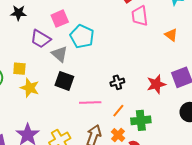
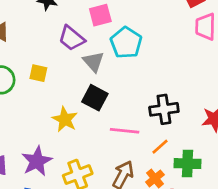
black cross: (117, 82) -> (164, 109), size x1.5
yellow star: (30, 88) -> (65, 119), moved

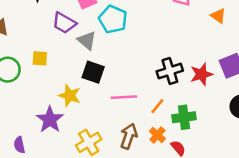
black cross: (164, 109) -> (170, 71), moved
purple star: (37, 161) -> (50, 120), moved

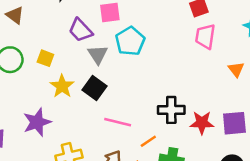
yellow star: (70, 95) -> (62, 86), moved

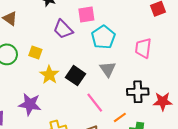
pink trapezoid: (205, 36) -> (143, 48), moved
gray triangle: (98, 55) -> (108, 69), moved
purple star: (37, 122) -> (30, 104), turned 30
pink line: (118, 122) -> (95, 103), turned 40

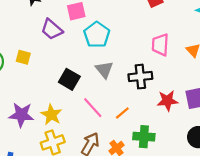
pink trapezoid: (143, 48) -> (160, 45), moved
yellow star: (49, 75) -> (51, 115), moved
black cross: (138, 92) -> (140, 77), moved
orange line: (120, 117) -> (122, 113), moved

